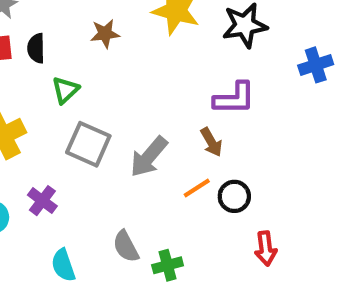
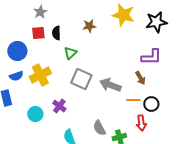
gray arrow: (149, 157) -> (110, 85), turned 70
orange line: (197, 188) -> (133, 100), turned 32
red arrow: (266, 249) -> (141, 123), moved

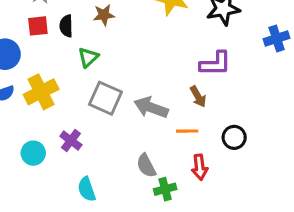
brown star: (89, 26) -> (104, 15), moved
black circle: (151, 104) -> (234, 137), moved
gray semicircle: (99, 128) -> (146, 166), moved

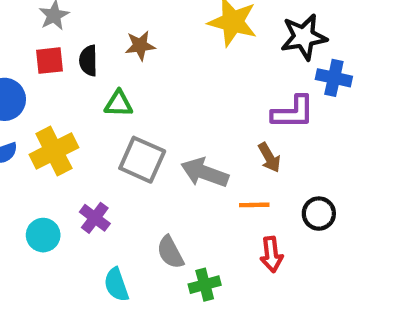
blue cross: (277, 38) -> (334, 78), moved, turned 30
green triangle: (88, 57) -> (119, 104), turned 45
gray semicircle: (146, 166) -> (170, 252), moved
green cross: (165, 189) -> (205, 285), moved

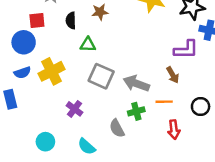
red square: (50, 61) -> (37, 20), moved
cyan circle: (43, 235) -> (45, 142), moved
cyan semicircle: (116, 285) -> (87, 147), turned -30
green cross: (205, 285) -> (136, 111), moved

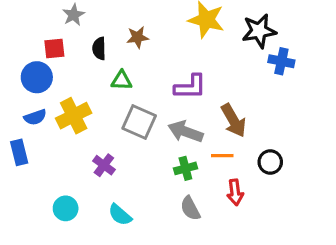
purple L-shape: (186, 50) -> (190, 87), moved
brown arrow: (173, 75) -> (233, 120), size x1.5
gray semicircle: (117, 128) -> (190, 208), moved

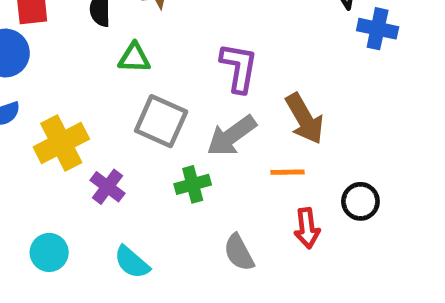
purple L-shape: (190, 87) -> (239, 68), turned -80
yellow cross: (74, 116) -> (61, 143), moved
gray arrow: (185, 132) -> (232, 136), turned -56
black circle: (270, 162) -> (360, 201), moved
green cross: (185, 168) -> (193, 184), moved

